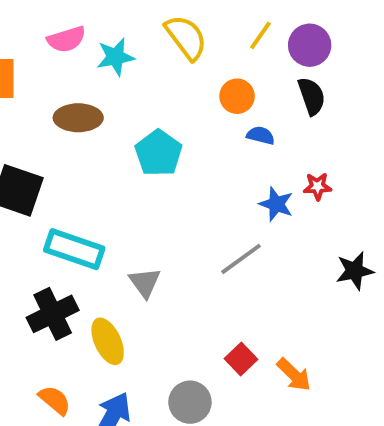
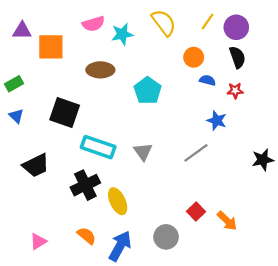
red star: (317, 186) -> (235, 91), moved
gray triangle: (145, 283) -> (143, 152), moved

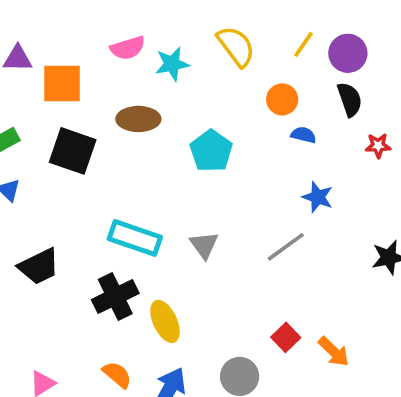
red star: (235, 91) -> (378, 146), moved
black square: (65, 112) -> (73, 151), moved

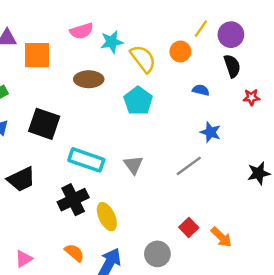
yellow semicircle: (236, 46) -> (143, 59), moved
orange circle: (282, 99) -> (180, 51), moved
black square: (73, 151) -> (44, 124), moved

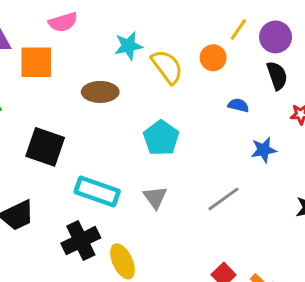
pink semicircle: (82, 31) -> (63, 22), moved
cyan pentagon: (138, 101) -> (161, 138), moved
blue star: (210, 132) -> (264, 150), moved, turned -30

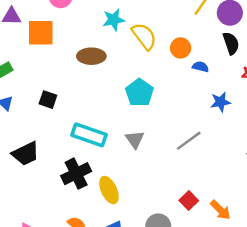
orange circle: (213, 58) -> (181, 48), moved
black square: (45, 147) -> (48, 100), size x0.6

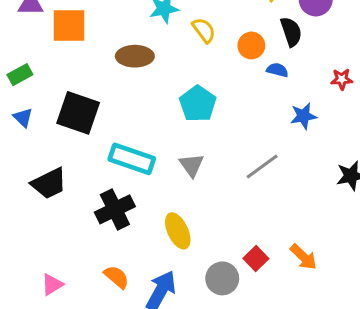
yellow semicircle: (144, 36) -> (204, 30), size x0.7
black semicircle: (231, 43) -> (291, 32), moved
black square: (48, 100) -> (78, 113), size x1.8
yellow ellipse: (109, 190) -> (178, 231), moved
red square: (189, 201) -> (256, 258), moved

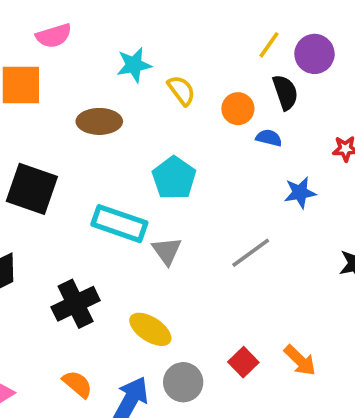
cyan rectangle: (132, 159) -> (119, 224), moved
yellow ellipse: (178, 231) -> (150, 329), turned -32
gray circle: (222, 278) -> (183, 382), moved

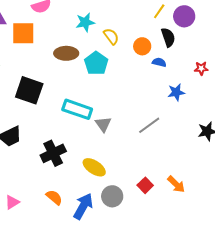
cyan pentagon: (174, 178) -> (96, 63), moved

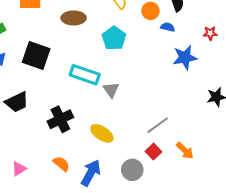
cyan pentagon: (96, 63) -> (114, 38), moved
blue star: (176, 92) -> (185, 57), size x1.4
gray line: (149, 125) -> (158, 125), moved
gray circle: (112, 196) -> (132, 170), moved

